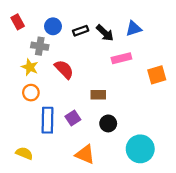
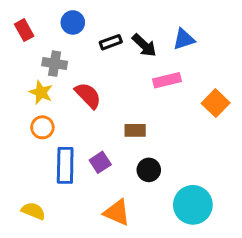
blue circle: (53, 26) -> (73, 22), moved
orange square: (157, 75) -> (216, 103), turned -30

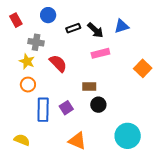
pink rectangle: (167, 80) -> (100, 53), moved
black circle: (149, 170) -> (98, 105), moved

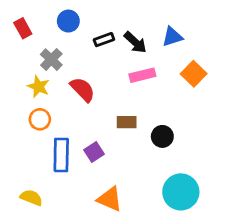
gray cross: (36, 42) -> (51, 60), turned 35
orange square: (143, 68) -> (194, 74), moved
black circle: (98, 105) -> (162, 136), moved

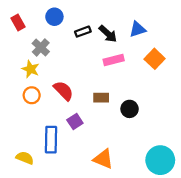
red semicircle: (83, 89) -> (64, 91), moved
blue rectangle: (61, 155) -> (51, 140), moved
cyan circle: (181, 192) -> (160, 160), moved
orange triangle: (110, 199) -> (103, 159), moved

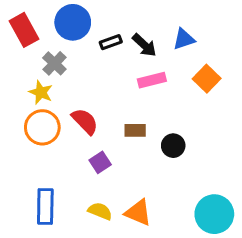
blue circle: (54, 17) -> (73, 22), size x1.5
red rectangle: (18, 22) -> (24, 30), size x1.5
orange circle: (32, 95) -> (42, 127), size x1.5
blue rectangle: (51, 140) -> (45, 207), moved
yellow semicircle: (25, 158) -> (100, 211), moved

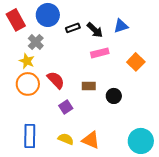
orange square: (207, 79) -> (136, 62), moved

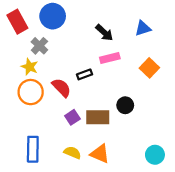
blue triangle: (121, 26) -> (143, 28), moved
black rectangle: (73, 28) -> (85, 74), moved
brown rectangle: (89, 86) -> (98, 117), moved, size x1.5
cyan circle: (141, 141) -> (155, 155), size x0.7

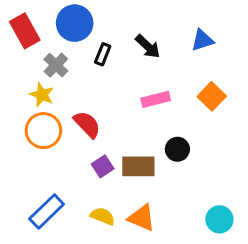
pink rectangle: (110, 58) -> (156, 99), moved
black rectangle: (85, 74) -> (103, 54), moved, turned -48
blue rectangle: (33, 149) -> (47, 212), turned 45

